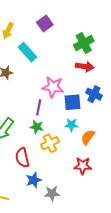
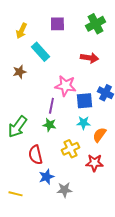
purple square: (45, 24) -> (57, 24), turned 35
green cross: (84, 43) -> (95, 24), moved
red arrow: (85, 66) -> (89, 58), moved
yellow cross: (50, 143) -> (70, 149), moved

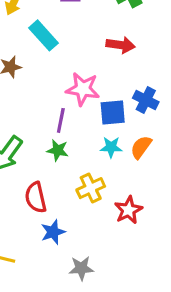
orange semicircle: (99, 135) -> (141, 147), moved
red star: (94, 163) -> (128, 210), turned -30
gray star: (64, 190) -> (81, 268), moved

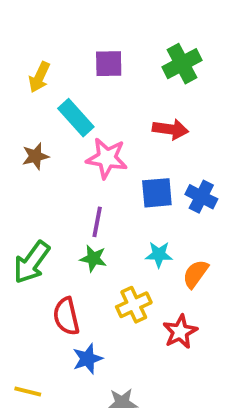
pink star: (83, 89) -> (107, 158), moved
blue square: (113, 113) -> (157, 193), moved
orange semicircle: (141, 147) -> (195, 274), moved

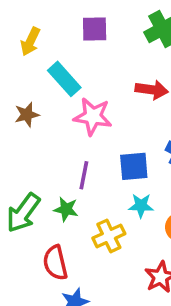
blue square: (157, 193) -> (134, 166), moved
green star: (93, 258) -> (66, 209), moved
yellow cross: (134, 305) -> (109, 236), moved

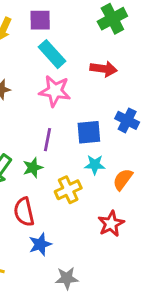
purple square: (95, 29) -> (40, 20), moved
cyan rectangle: (64, 79) -> (52, 54), moved
green star: (66, 209) -> (33, 168), turned -30

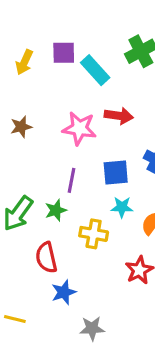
cyan rectangle: (52, 54) -> (95, 70), moved
red arrow: (104, 69) -> (119, 116), moved
yellow cross: (68, 190) -> (94, 234), turned 35

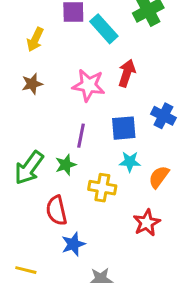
yellow arrow: (24, 62) -> (35, 39), moved
red arrow: (119, 116) -> (127, 73), turned -80

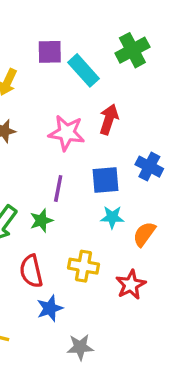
yellow cross: (102, 188) -> (84, 266), moved

